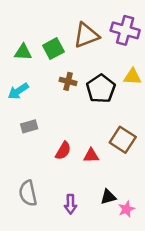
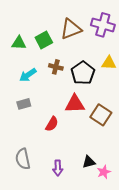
cyan arrow: (18, 91) -> (28, 75), moved
red triangle: (91, 156) -> (75, 104), moved, size x1.5

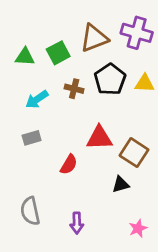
black pentagon: (83, 73) -> (110, 79), moved
black triangle: (89, 162) -> (121, 184), moved

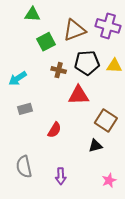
green triangle: (25, 57) -> (32, 14), moved
black pentagon: (110, 79) -> (87, 63), turned 30
cyan arrow: (37, 99) -> (18, 78), moved
red triangle: (99, 138) -> (79, 95), moved

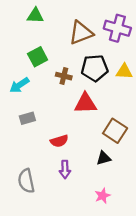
green square: (46, 42) -> (38, 57), moved
red semicircle: (54, 130) -> (59, 141), turned 42
purple arrow: (61, 176) -> (65, 169), moved
pink star: (109, 180) -> (103, 196), moved

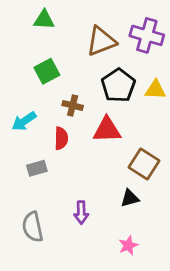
black pentagon: (95, 68) -> (118, 85), turned -30
brown cross: (64, 76) -> (73, 105), moved
cyan arrow: (19, 85) -> (24, 121), moved
gray rectangle: (27, 118) -> (37, 168), moved
red semicircle: (59, 141) -> (61, 138), moved, turned -72

